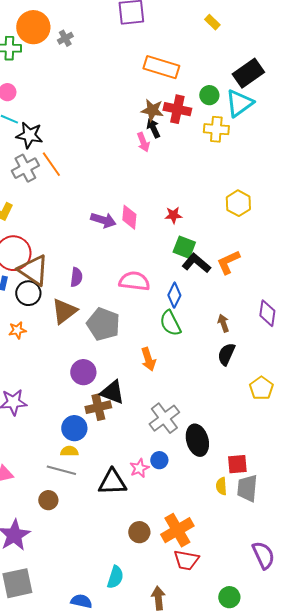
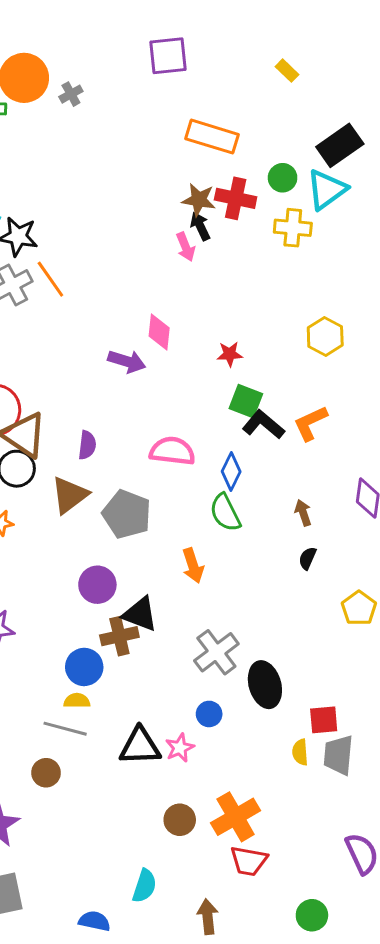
pink diamond: (129, 217) -> (159, 332), moved
black semicircle: (226, 354) -> (308, 558), size x0.7
pink star: (139, 468) -> (180, 748), moved

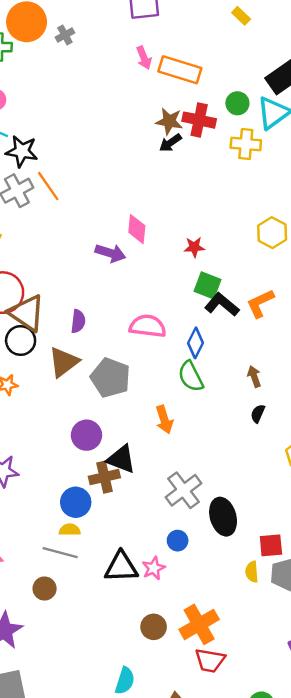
black arrow: (200, 226) -> (170, 143), turned -100
pink arrow: (186, 247) -> (144, 58), moved

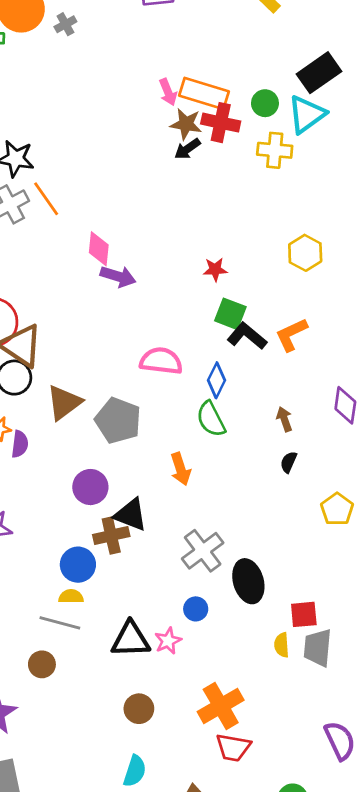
pink arrow: (144, 58) -> (168, 92), moved
orange rectangle: (180, 70) -> (204, 93), moved
pink diamond: (137, 229) -> (99, 249), moved
purple semicircle: (78, 321) -> (20, 444), moved
brown circle: (154, 627) -> (139, 709), moved

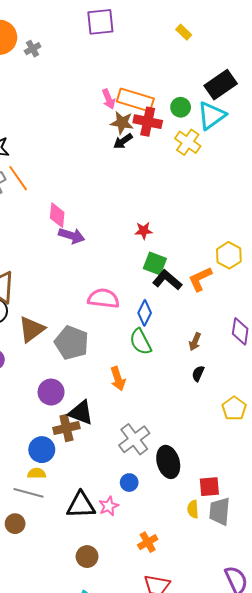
yellow cross: (275, 150) -> (188, 142), turned 30
yellow hexagon: (305, 253) -> (229, 255), moved
brown arrow: (284, 419) -> (195, 342), turned -138
orange cross: (221, 706) -> (148, 542), moved, size x0.6

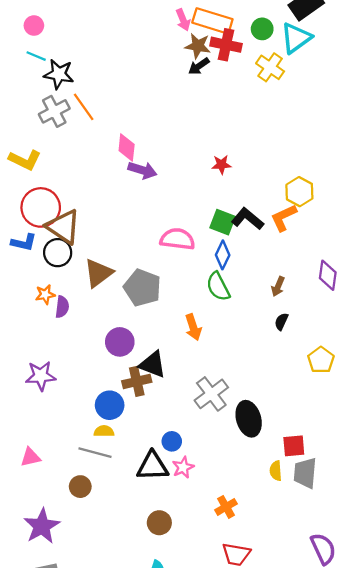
yellow hexagon: (229, 255) -> (299, 192), moved
green square: (155, 264) -> (223, 222), moved
blue circle: (129, 483) -> (172, 441), moved

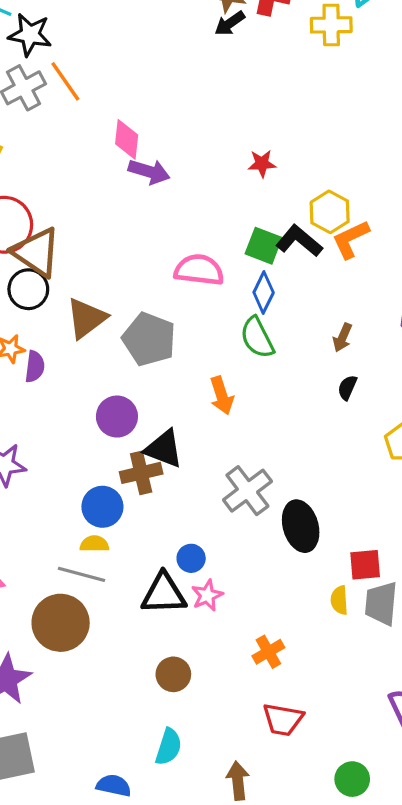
yellow cross: (270, 67) -> (331, 25), turned -36
yellow hexagon: (299, 192) -> (330, 212), moved
brown circle: (80, 487) -> (61, 623), size x1.8

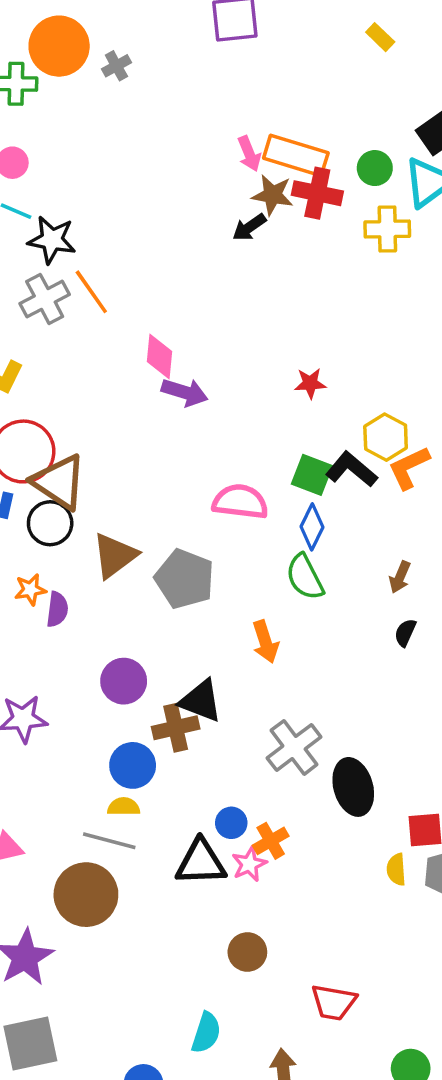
black arrow: (230, 23) -> (249, 227), moved
purple circle: (117, 417) -> (124, 681), moved
orange cross: (268, 652) -> (271, 841), moved
brown circle: (173, 674) -> (247, 952), moved

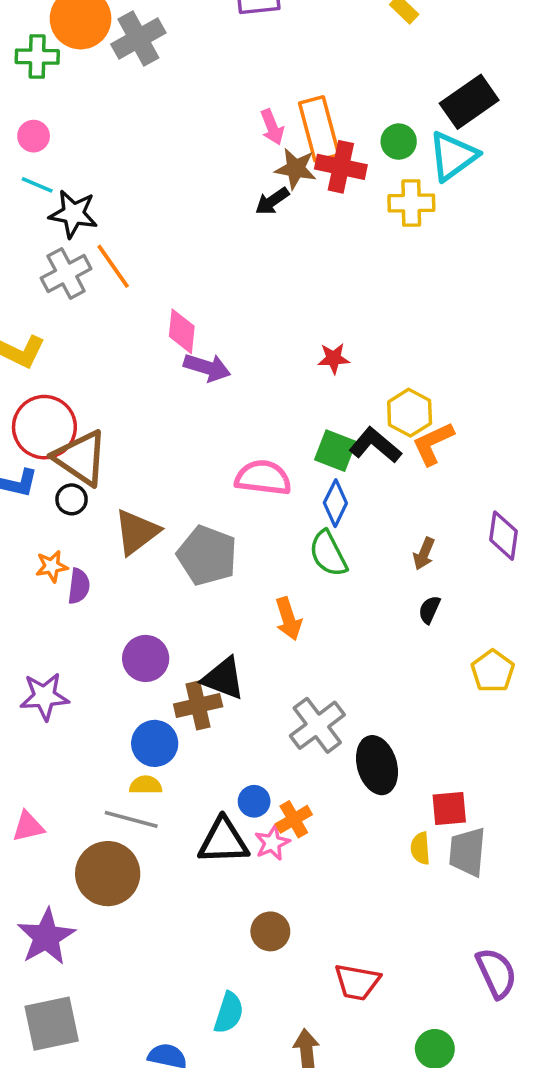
gray cross: (116, 66) -> (138, 38), size x1.8
orange rectangle: (296, 155) -> (319, 129), turned 58
black circle: (50, 523) -> (72, 499), size x0.7

